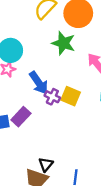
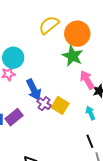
green star: (63, 43) -> (73, 56), moved

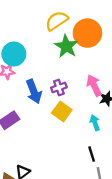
green star: (73, 56) -> (66, 46), moved
purple cross: (44, 104) -> (59, 88), moved, turned 32

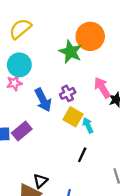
yellow semicircle: (57, 21) -> (20, 29), moved
cyan arrow: (95, 123) -> (88, 125), moved
black line: (92, 154) -> (82, 155), moved, turned 48

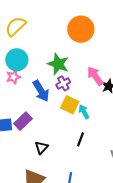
green star: (71, 52) -> (58, 64), moved
black triangle: (40, 181) -> (41, 148), moved

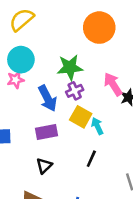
green star: (58, 64) -> (70, 67), turned -30
purple rectangle: (23, 121) -> (47, 132), moved, turned 30

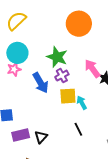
green star: (70, 67) -> (57, 57), turned 30
yellow square: (81, 117) -> (68, 96), turned -30
purple rectangle: (47, 132) -> (21, 135), moved
black line: (91, 159) -> (78, 129), turned -48

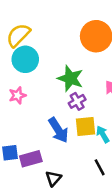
cyan circle: (17, 53) -> (25, 59), moved
blue arrow: (41, 83) -> (58, 130), moved
purple rectangle: (21, 135) -> (31, 159), moved

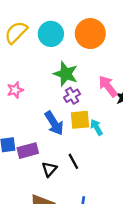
cyan circle: (25, 59) -> (51, 34), moved
black line: (100, 167) -> (73, 161), moved

